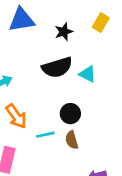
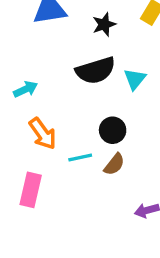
cyan triangle: (88, 74) -> (135, 79), turned 42
brown semicircle: (72, 140) -> (114, 164), turned -126

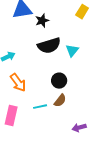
black star: (104, 24) -> (42, 21), moved
cyan line: (80, 158) -> (40, 107), moved

